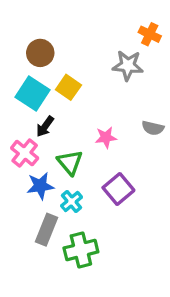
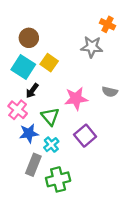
pink star: (106, 137) -> (76, 99), size x1.5

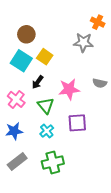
black arrow: (32, 91) -> (38, 82), moved
blue star: (29, 133) -> (14, 131), moved
purple square: (85, 136) -> (77, 123), turned 36
gray rectangle: (33, 165) -> (17, 162), moved, turned 30

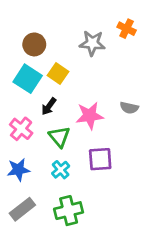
gray star: (83, 42) -> (92, 43), moved

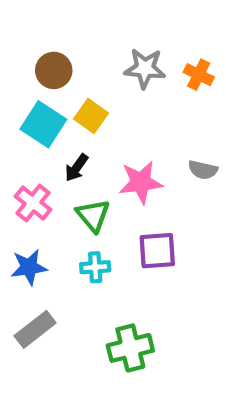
orange cross: (127, 29) -> (199, 75), moved
cyan cross: (61, 170) -> (95, 267), turned 36
green cross: (69, 211) -> (130, 348), moved

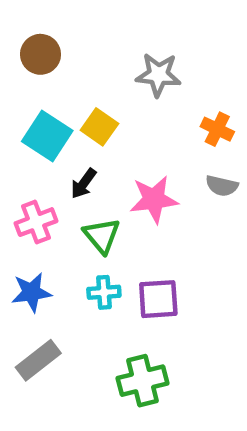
brown circle: (54, 70) -> (41, 54), moved
orange cross: (199, 75) -> (217, 129), moved
pink cross: (33, 203) -> (36, 222), turned 30
purple square: (157, 251) -> (158, 299), moved

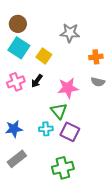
orange cross: (217, 129) -> (96, 57), turned -32
cyan square: (47, 136) -> (19, 48), moved
pink cross: (36, 222) -> (16, 82), moved
green triangle: (102, 236) -> (59, 111), moved
purple square: (158, 299) -> (70, 132), turned 30

